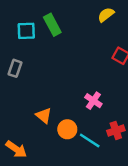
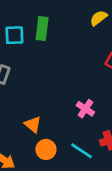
green rectangle: (52, 25) -> (42, 29), turned 35
orange circle: (67, 129) -> (46, 149), moved

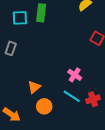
orange triangle: (33, 124) -> (34, 87), turned 40
cyan line: (81, 151) -> (72, 96), moved

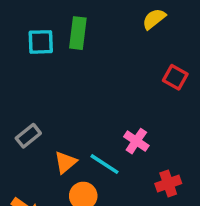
gray rectangle: (11, 48) -> (28, 136), moved, turned 32
cyan line: (72, 96) -> (104, 164), moved

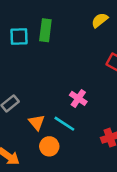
pink cross: (136, 141) -> (78, 98), moved
orange triangle: (65, 162) -> (37, 122), turned -30

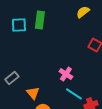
cyan line: (64, 124) -> (74, 94), moved

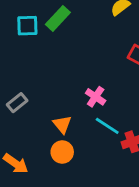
green rectangle: (40, 20) -> (58, 18), turned 36
orange triangle: (33, 93) -> (62, 124), moved

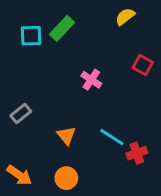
pink cross: (96, 97) -> (91, 80), moved
orange circle: (62, 152) -> (66, 178), moved

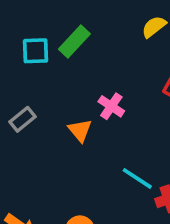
gray rectangle: (21, 113) -> (23, 119), moved
orange triangle: (66, 136) -> (80, 130), moved

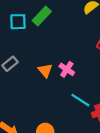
pink cross: (111, 106) -> (67, 69), moved

